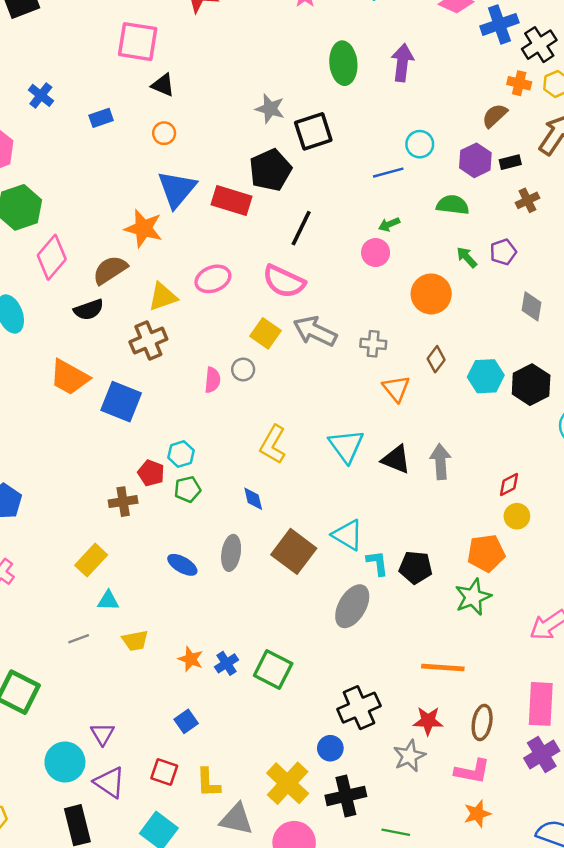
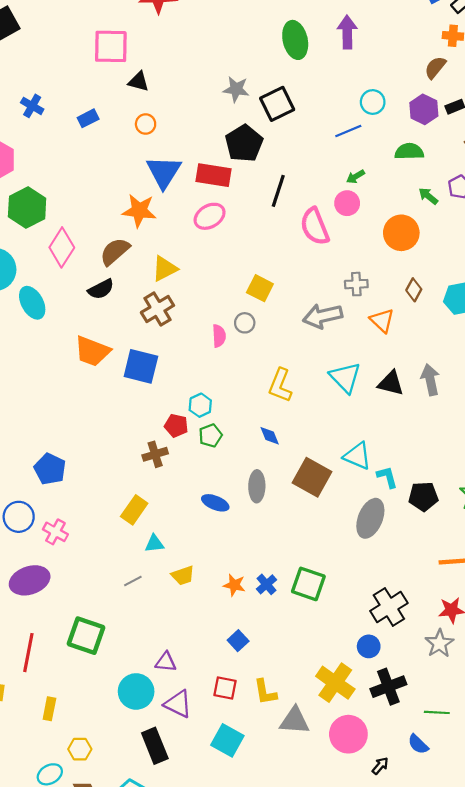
pink ellipse: (213, 279) -> (210, 216), moved
pink semicircle: (284, 281) -> (315, 226), moved, turned 51
gray arrow: (315, 331) -> (323, 316), moved, turned -30
black pentagon: (416, 567) -> (423, 496), moved
purple triangle: (103, 734) -> (166, 662), turned -45

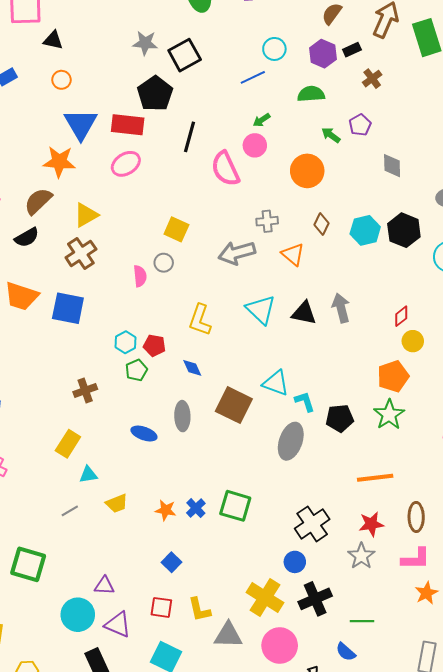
red pentagon: (176, 426) -> (154, 345), moved

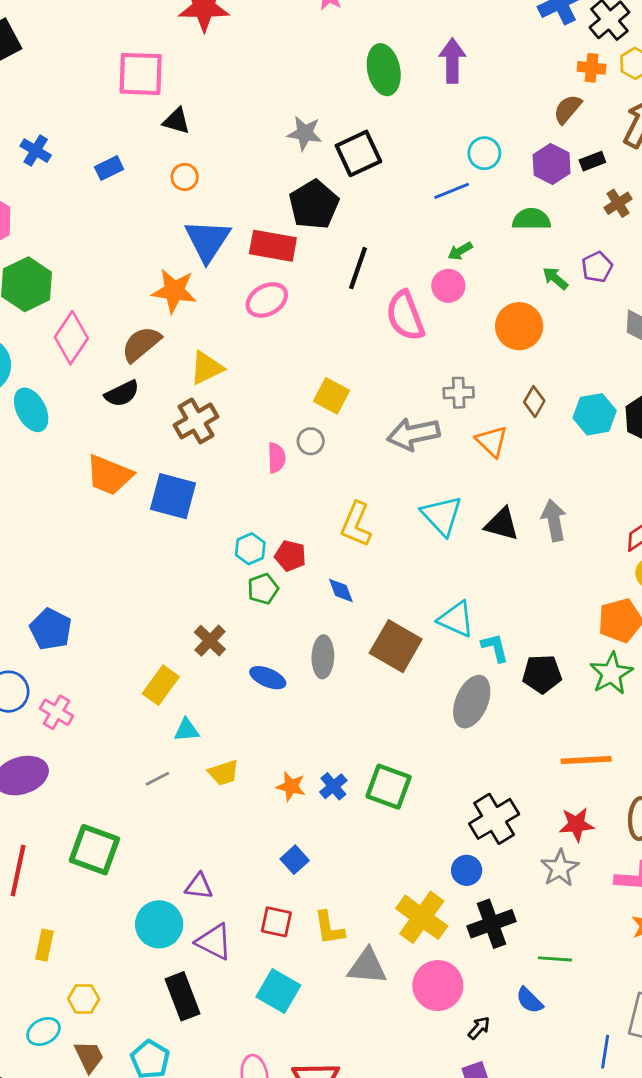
brown cross: (85, 391) -> (210, 641), moved, turned -30

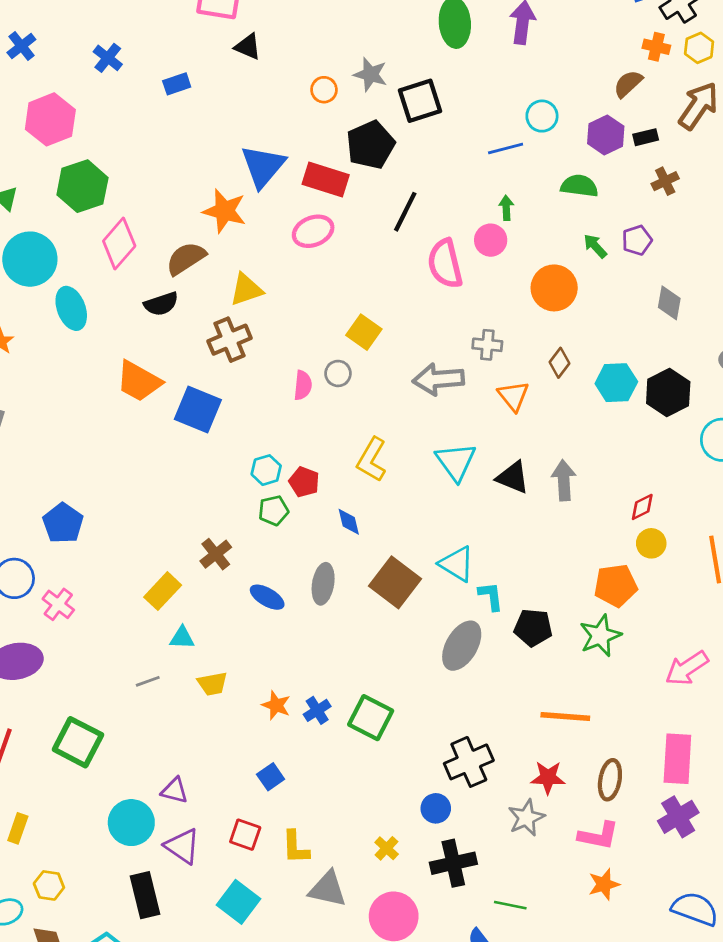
orange circle: (185, 177) -> (324, 90), moved
green arrow: (460, 251) -> (506, 208), turned 110
yellow cross: (422, 917) -> (387, 848), size x0.5

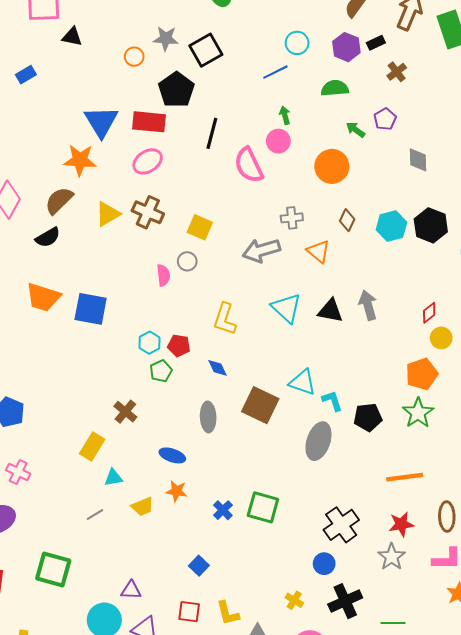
brown cross: (230, 340) -> (148, 212), moved, turned -32
blue ellipse: (267, 597) -> (172, 455), moved
orange star: (276, 705) -> (177, 491), moved

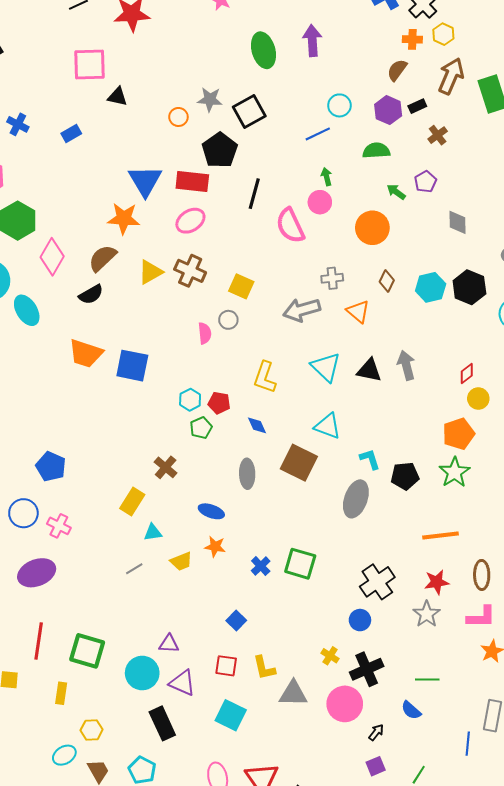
cyan triangle: (303, 382) -> (328, 426), moved
green square: (53, 569) -> (87, 651), moved
black cross: (345, 601) -> (367, 669), moved

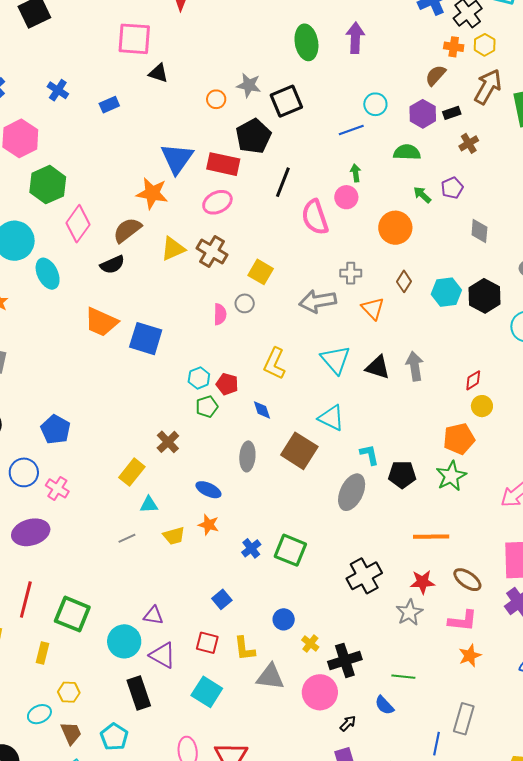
brown ellipse: (482, 575) -> (467, 580), turned -60
blue circle: (360, 620) -> (284, 619), moved

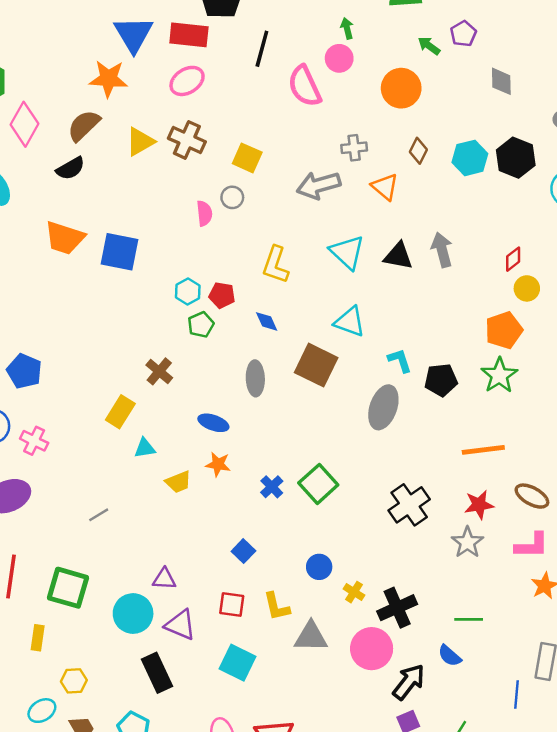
gray line: (127, 538) -> (99, 515), moved
green square: (290, 550) -> (318, 484), turned 32
black arrow: (348, 723) -> (409, 682), size x1.8

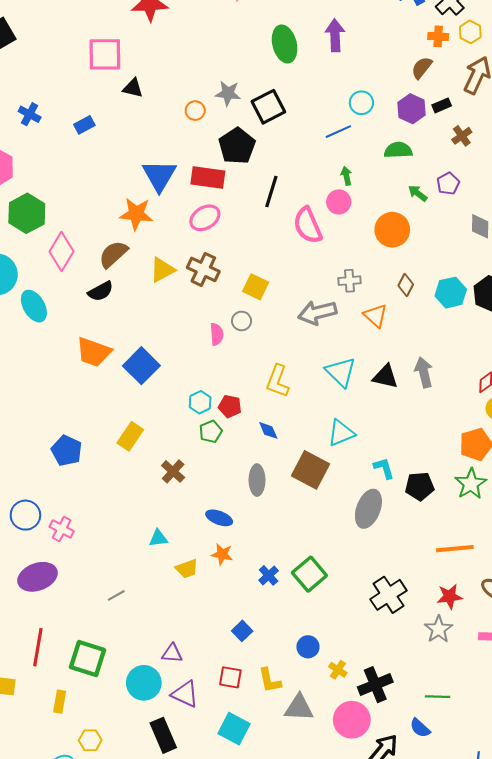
blue square: (120, 252) -> (141, 366), turned 32
cyan triangle: (350, 322) -> (341, 433), turned -44
blue pentagon: (24, 371) -> (67, 451), moved
yellow rectangle: (120, 412) -> (130, 436), moved

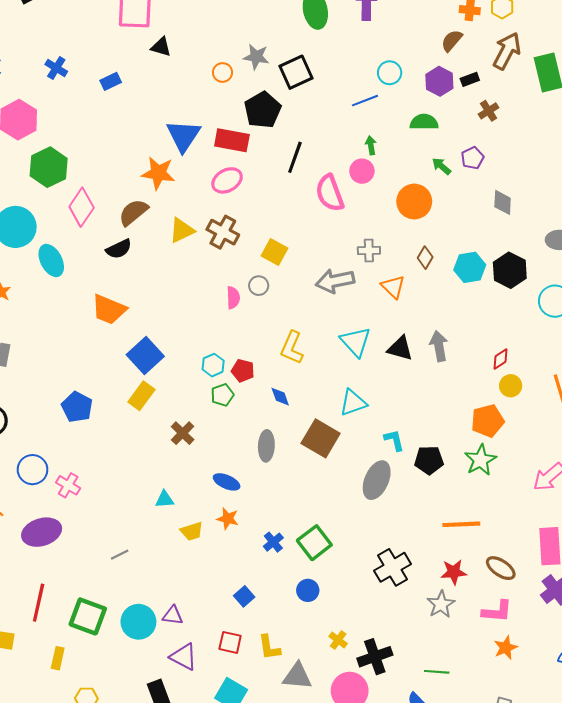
blue square: (141, 366) -> (145, 356), moved
blue circle: (308, 647) -> (308, 590), moved
cyan circle: (144, 683) -> (138, 622), moved

